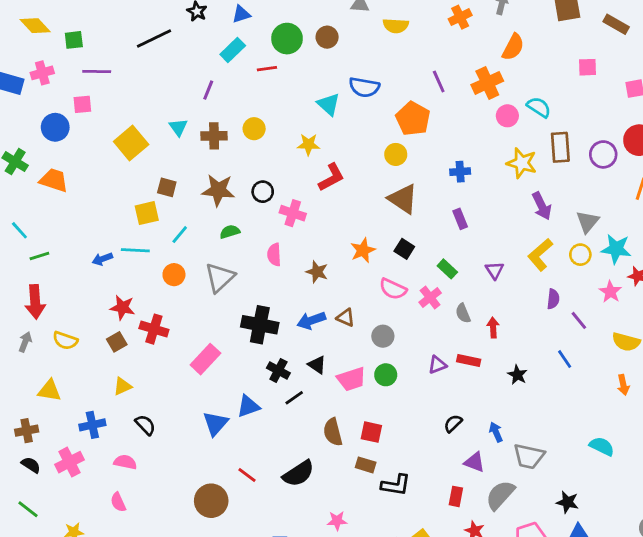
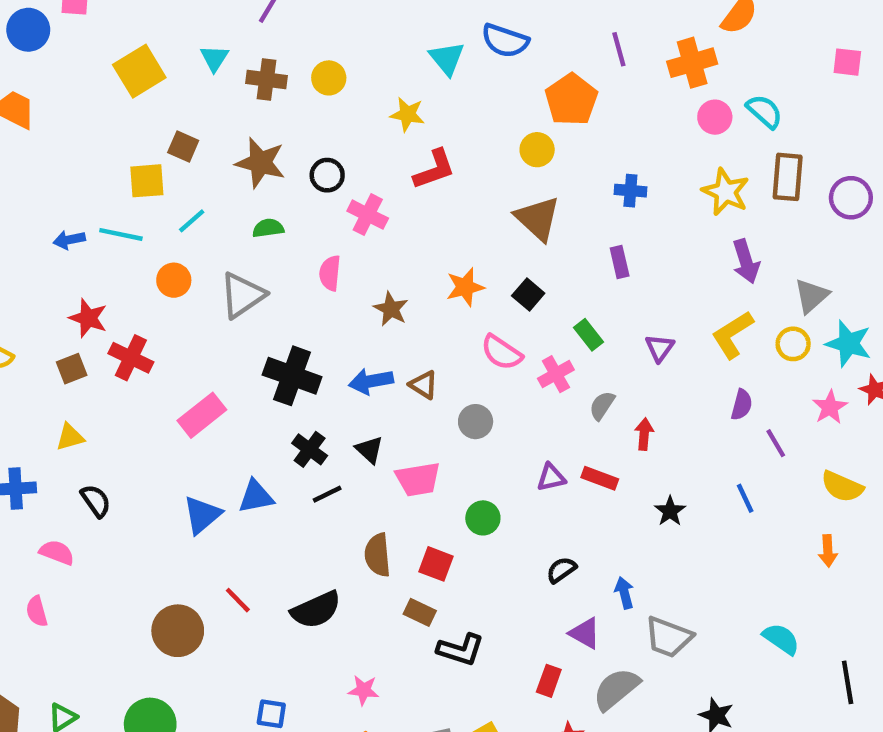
gray semicircle: (463, 313) -> (602, 405), turned 48
green circle: (386, 375) -> (483, 518), moved

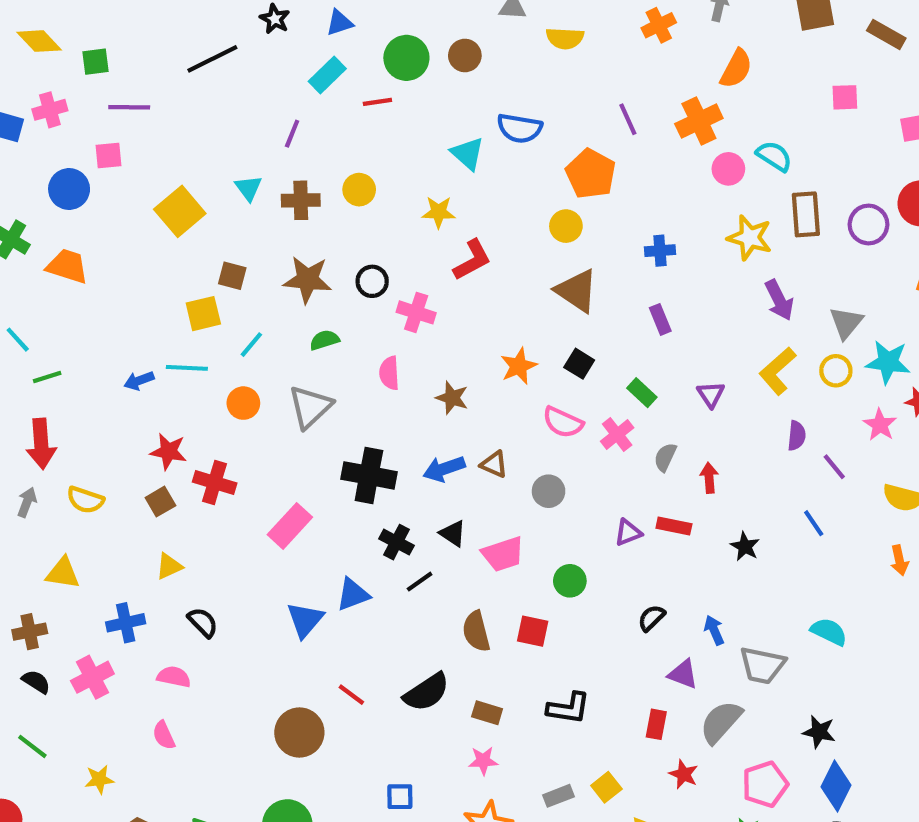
brown rectangle: (420, 612) -> (487, 713), moved
cyan semicircle: (781, 639) -> (829, 632), moved

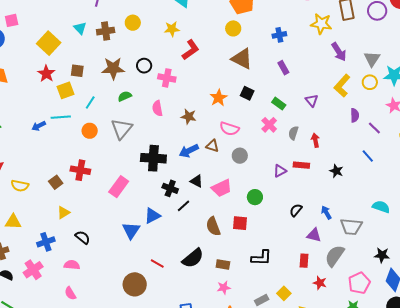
pink semicircle: (563, 422) -> (229, 129), moved
red star: (169, 451) -> (46, 74), moved, turned 30

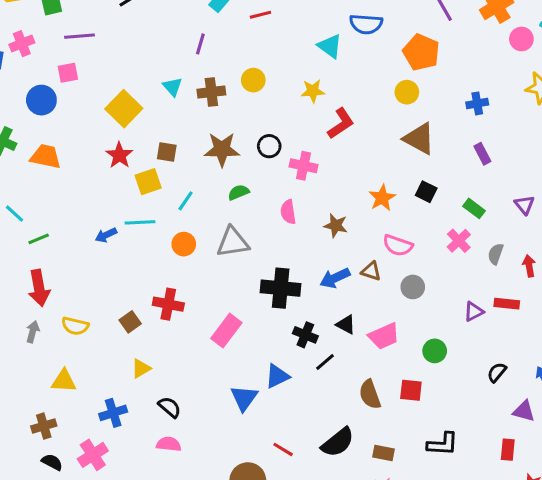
gray triangle: (122, 129) -> (233, 242), turned 40
pink semicircle: (72, 265) -> (169, 444), moved

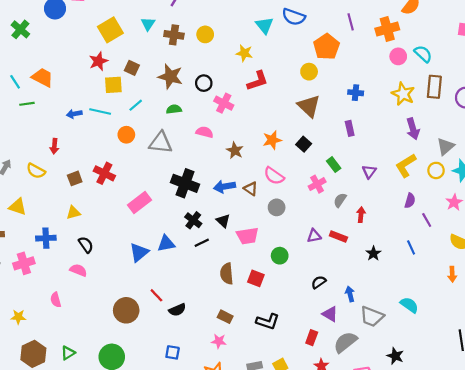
orange trapezoid: (46, 157) -> (42, 78), moved
pink semicircle: (288, 212) -> (205, 132), turned 98
red arrow: (39, 288) -> (54, 146), moved, size x0.6
black semicircle: (338, 442) -> (177, 310), moved, size x0.7

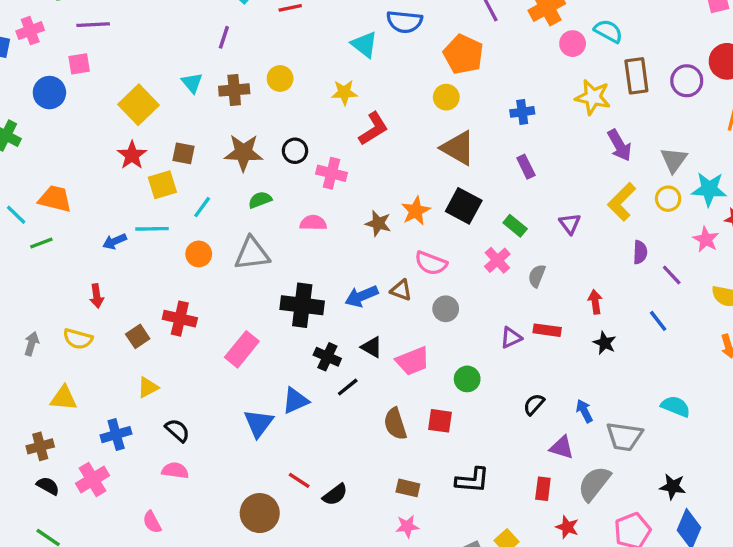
black square: (304, 144) -> (464, 206), size x1.5
brown star: (235, 150) -> (378, 223), moved
red arrow: (361, 215) -> (595, 302), moved

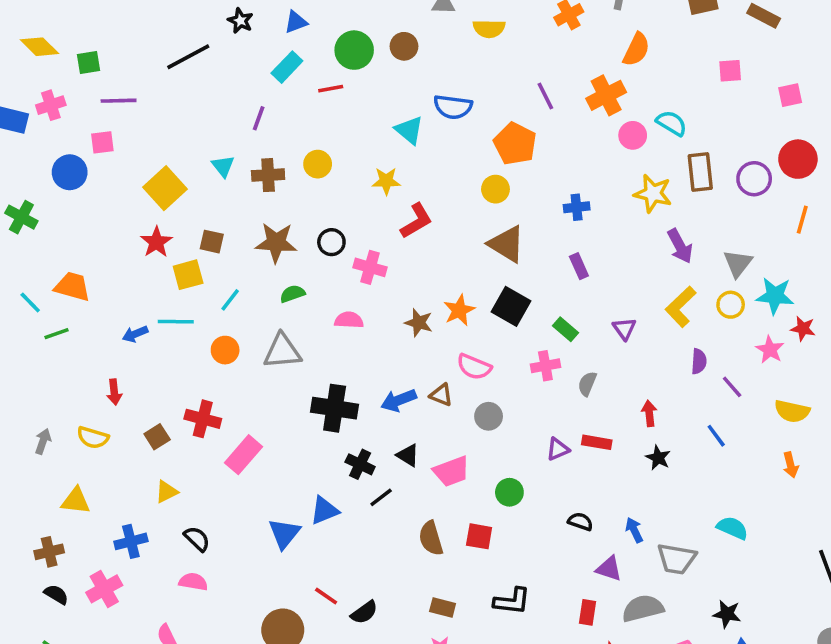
pink cross: (497, 260) -> (545, 366), turned 30
pink rectangle: (242, 349) -> (244, 455), moved
black semicircle: (534, 404) -> (580, 522), turned 65
gray semicircle: (594, 484) -> (643, 608), turned 36

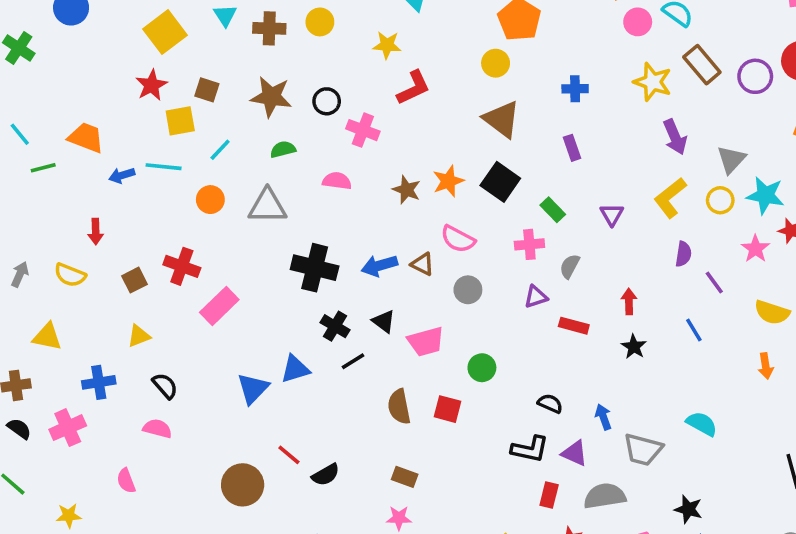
brown rectangle: (700, 172) -> (702, 65), turned -39
orange trapezoid: (72, 286) -> (86, 138), moved
purple triangle: (558, 449) -> (536, 297), moved
black L-shape: (512, 601) -> (530, 449), moved

